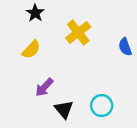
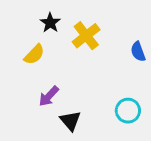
black star: (35, 13) -> (50, 23), moved
cyan circle: (102, 106) -> (128, 111), moved

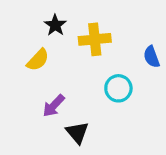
yellow cross: (86, 36) -> (95, 39), turned 32
cyan circle: (128, 111) -> (118, 88), moved

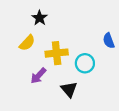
yellow cross: (95, 39) -> (57, 53), moved
black triangle: (77, 133) -> (69, 89), moved

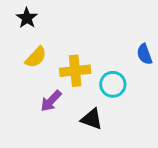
black star: (40, 18) -> (27, 18), moved
black triangle: (69, 89) -> (92, 119), turned -30

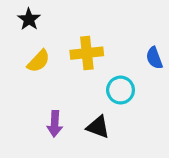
yellow cross: (75, 71) -> (87, 53), moved
purple arrow: (51, 101) -> (55, 124), moved, turned -40

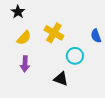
yellow cross: (87, 53) -> (54, 33), turned 36
purple arrow: (55, 124) -> (25, 64), moved

